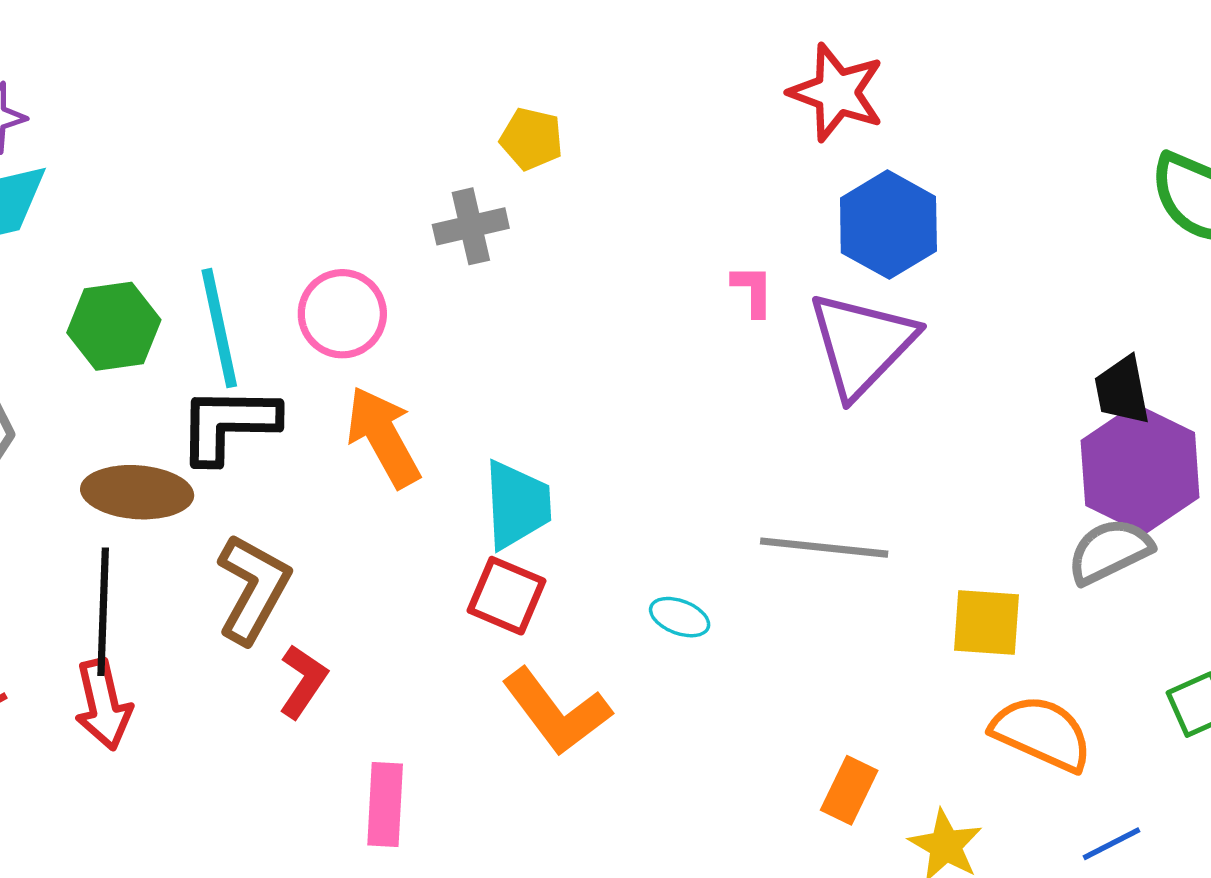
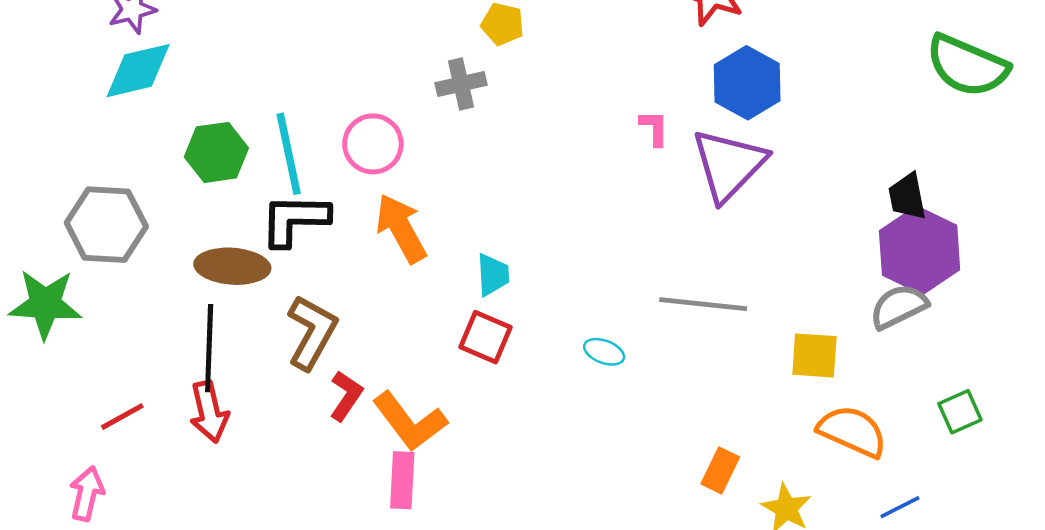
cyan trapezoid: (517, 505) -> (493, 275), size x0.7
orange L-shape: (556, 712) -> (410, 422), moved

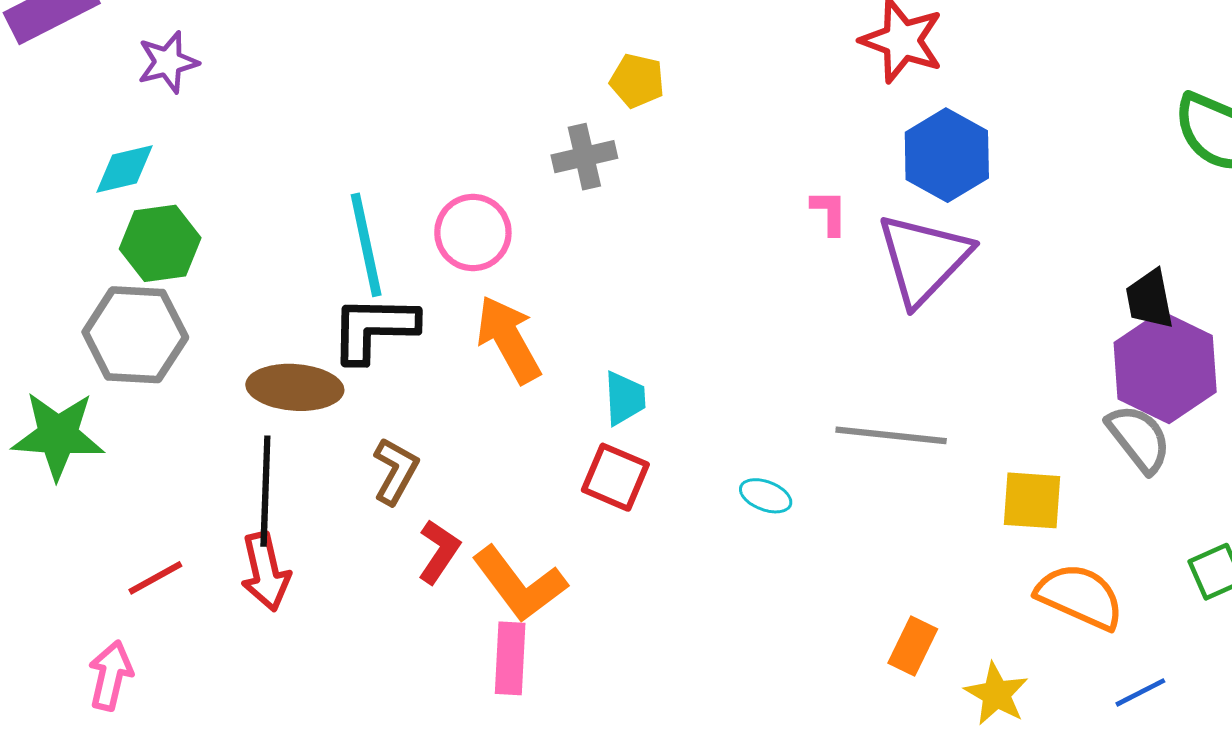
cyan diamond: (138, 71) -> (124, 169), moved, size x0.7
green hexagon: (216, 152) -> (160, 243), moved
gray semicircle: (899, 307) -> (1139, 438), turned 78
brown L-shape: (312, 332) -> (395, 471), size x0.7

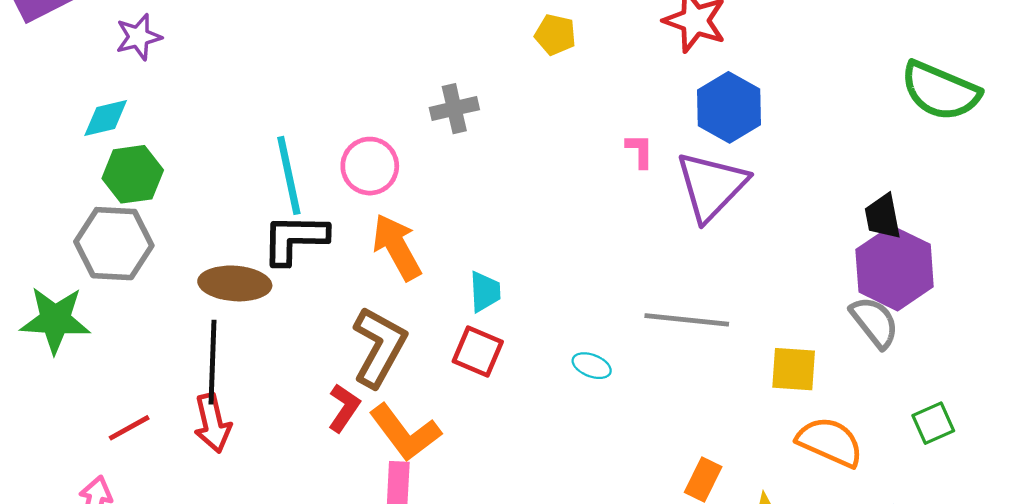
yellow pentagon: (637, 81) -> (555, 35), moved
brown L-shape: (395, 471) -> (379, 347), moved, size x1.6

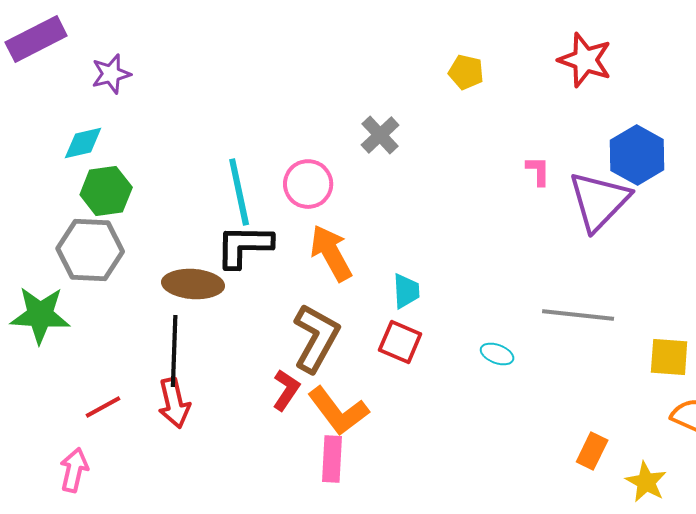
blue hexagon: (729, 107) -> (637, 155), moved
gray cross: (454, 109) -> (380, 135), turned -30

